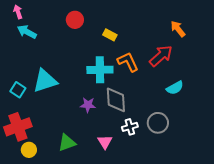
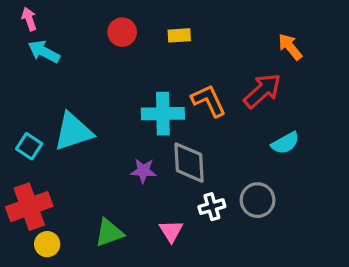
yellow rectangle: (110, 35) -> (179, 35), moved, turned -32

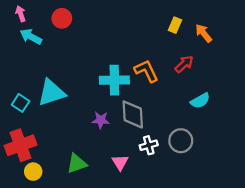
red circle: (122, 32) -> (62, 18), moved
yellow rectangle: (179, 35) -> (175, 25), moved, turned -63
red arrow: (262, 91) -> (184, 64), size x0.7

